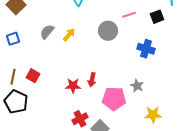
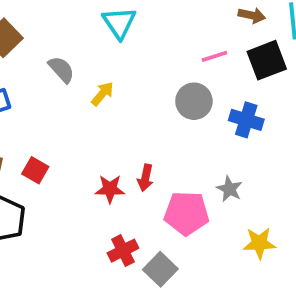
black square: (157, 17) -> (267, 60), size x1.5
gray circle: (108, 31) -> (194, 101), moved
gray semicircle: (47, 32) -> (61, 69), moved, turned 98

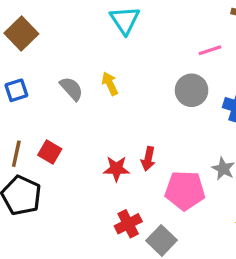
gray semicircle: (61, 69) -> (71, 89), moved
yellow arrow: (102, 94) -> (110, 84), turned -65

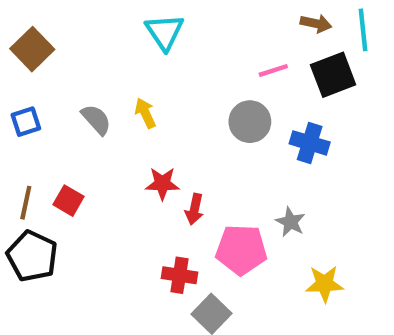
red star: (116, 169) -> (162, 184), moved
red cross: (128, 224) -> (179, 275), moved, turned 36

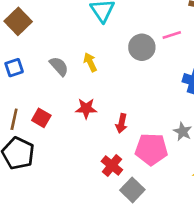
gray circle: (250, 122) -> (142, 47), moved
red star: (162, 184) -> (86, 108), moved
red cross: (179, 275) -> (112, 165), turned 30

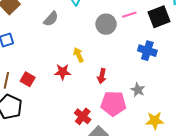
yellow arrow: (90, 62) -> (78, 55), moved
gray semicircle: (59, 66) -> (51, 19), moved, turned 84
red arrow: (121, 123) -> (102, 76), moved

